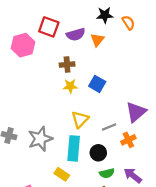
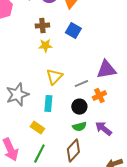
blue square: (97, 84) -> (73, 31), moved
purple triangle: (136, 112) -> (106, 70), turned 30
cyan rectangle: (74, 148) -> (48, 104), size x0.7
black circle: (98, 153) -> (79, 107), moved

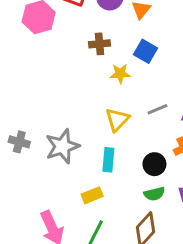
yellow star: (45, 46) -> (120, 74), moved
gray line: (81, 84) -> (157, 109), moved
yellow rectangle: (37, 128) -> (92, 195), turned -56

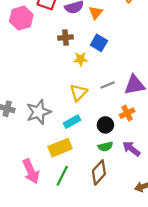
cyan rectangle: (108, 160) -> (72, 122), turned 56
yellow rectangle: (92, 195) -> (60, 148), size x1.5

